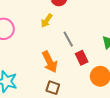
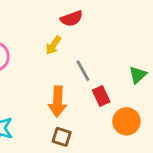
orange arrow: (50, 62) -> (57, 102), turned 30

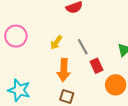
yellow arrow: (53, 45) -> (56, 42), moved

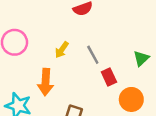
orange arrow: (64, 70) -> (46, 82), moved

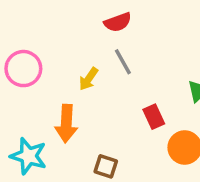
gray line: (93, 55) -> (123, 62), moved

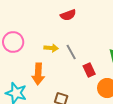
gray line: (123, 62) -> (71, 52), moved
yellow arrow: (89, 79) -> (51, 48), turned -120

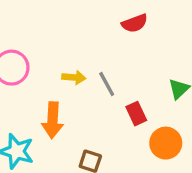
red semicircle: (68, 15) -> (135, 23), moved

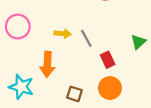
orange circle: (166, 143) -> (110, 88), moved

